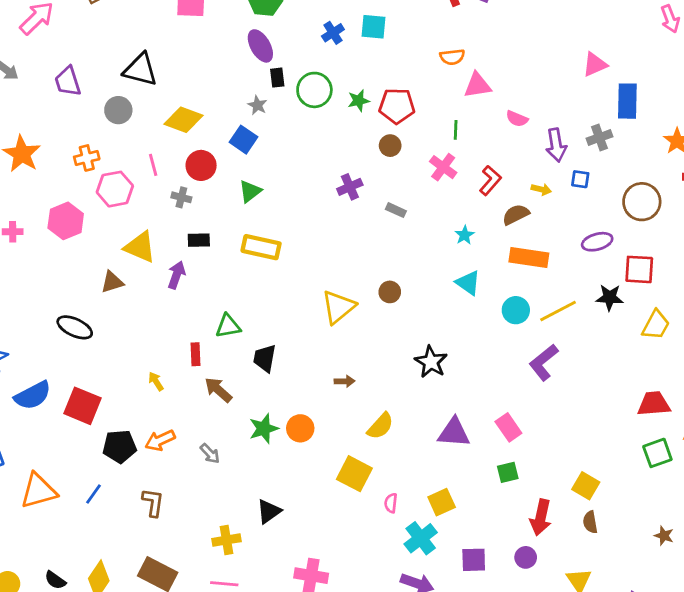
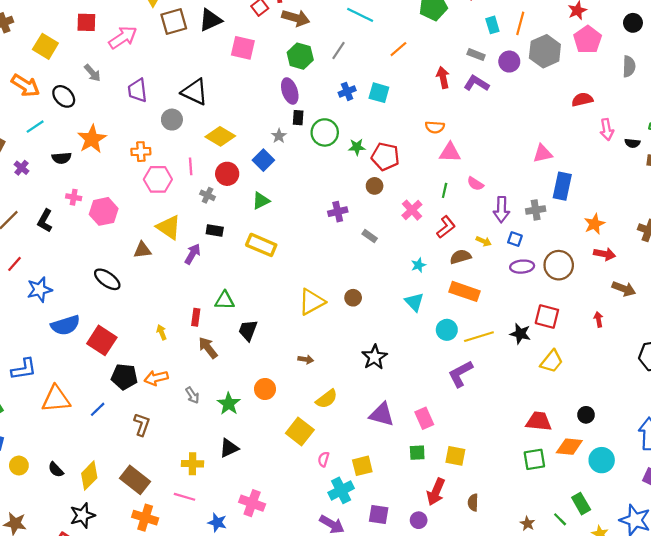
green line: (456, 130) -> (445, 190), moved
pink hexagon: (66, 221) -> (104, 211), moved
purple ellipse: (597, 242) -> (522, 267), moved
green star: (264, 429) -> (229, 404), moved, turned -30
yellow square: (586, 486) -> (455, 456), moved, turned -30

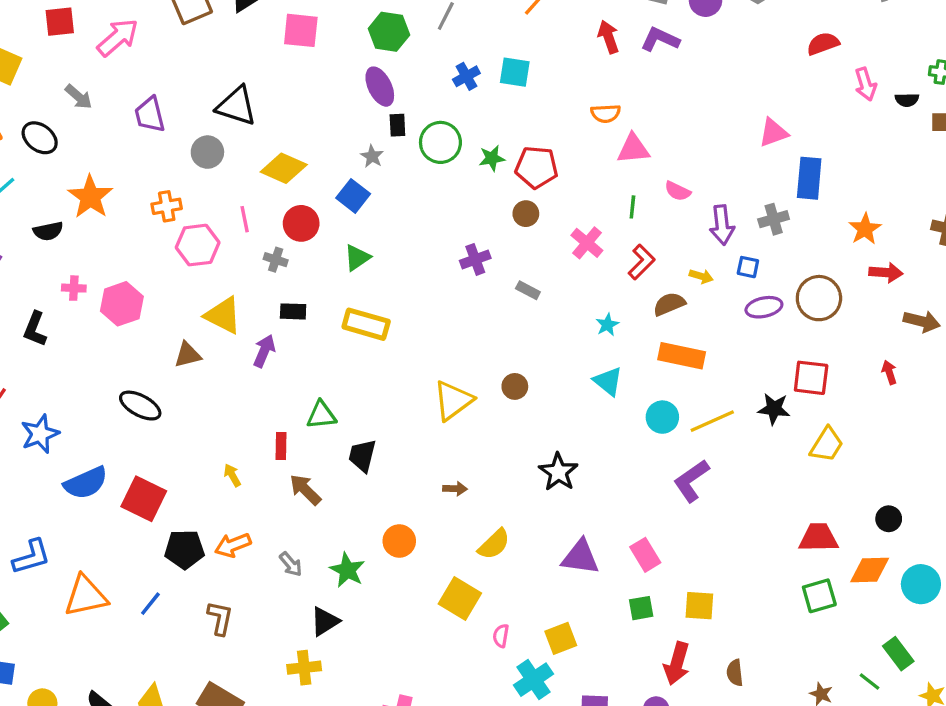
black triangle: (229, 448) -> (325, 621), moved

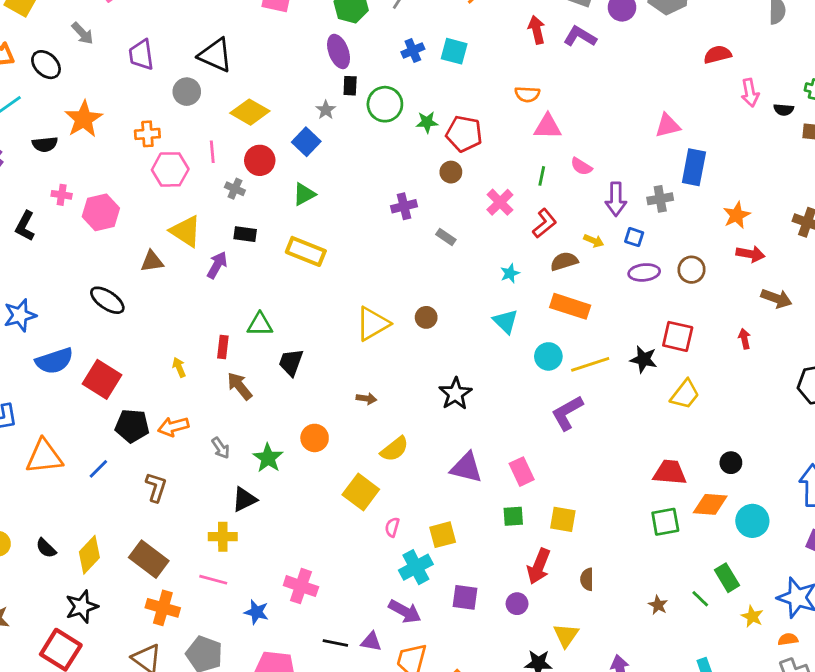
brown circle: (819, 298) -> (692, 270), size x0.7

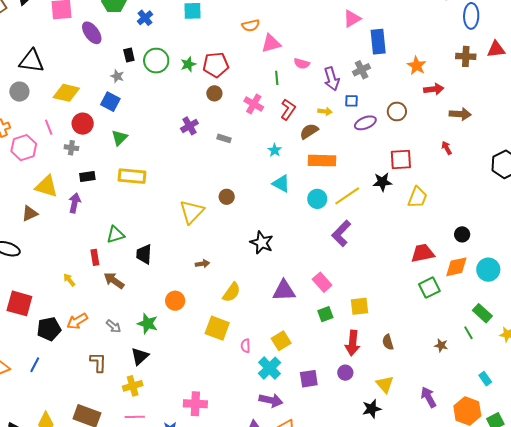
blue cross: (413, 50) -> (145, 18), moved
purple ellipse: (339, 51) -> (92, 33), moved
brown L-shape: (156, 487) -> (98, 362), moved
green line: (700, 599) -> (468, 333), turned 32

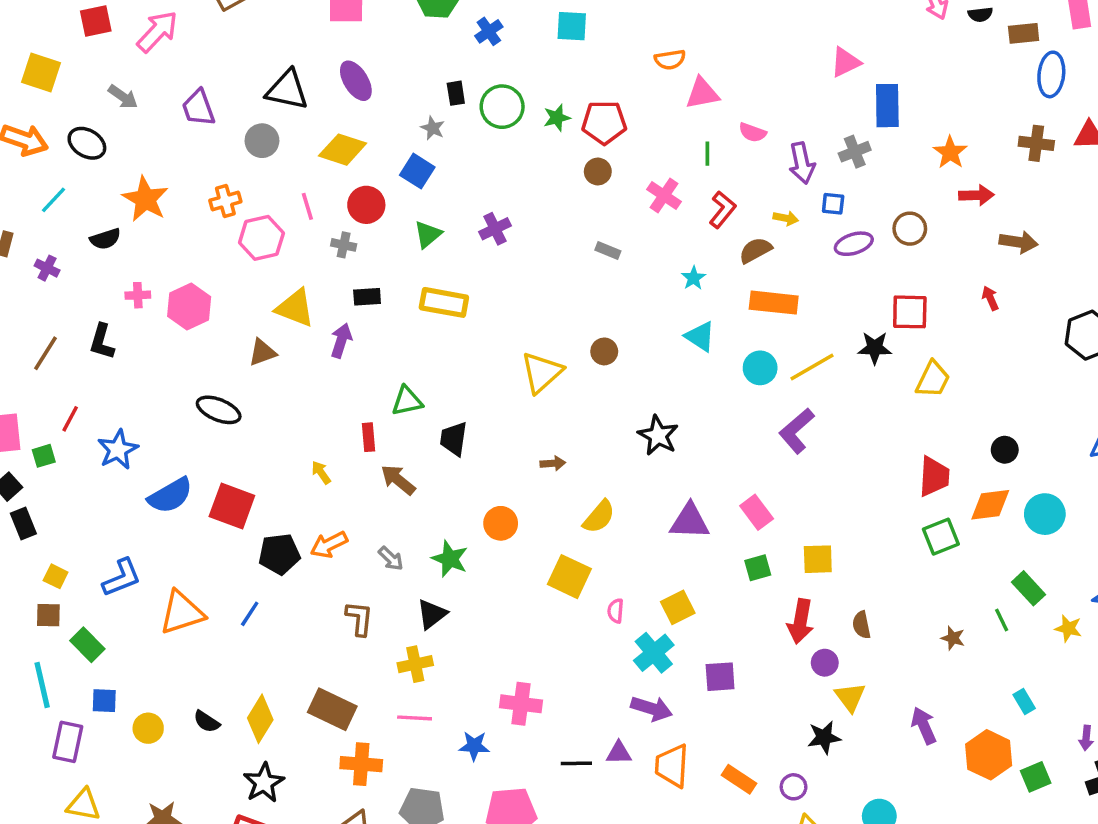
purple ellipse: (92, 33) -> (356, 81), moved
purple cross: (189, 126) -> (495, 229), moved
red trapezoid: (423, 253) -> (934, 476), turned 100
purple circle: (345, 373) -> (825, 663), moved

